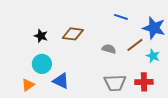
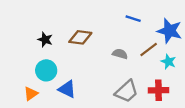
gray trapezoid: (115, 83) -> (127, 91), turned -40

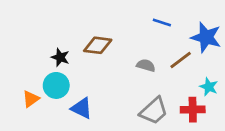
black star: (45, 40) -> (60, 57), moved
cyan star: (168, 62) -> (209, 87), moved
orange triangle: (31, 94) -> (31, 99), moved

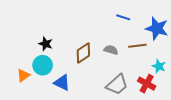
brown diamond: (98, 45) -> (83, 53), moved, turned -40
brown line: (181, 60) -> (137, 46), turned 30
red cross: (193, 110) -> (147, 84), turned 30

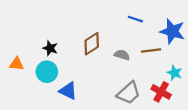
brown diamond: (83, 53) -> (92, 44), moved
orange triangle: (23, 75) -> (17, 64), moved, turned 40

